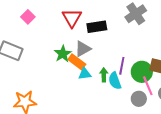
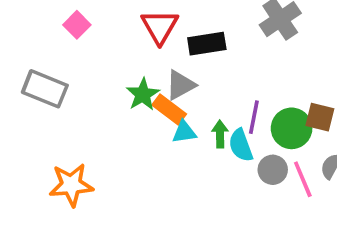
pink line: (148, 86) -> (303, 179), moved
gray circle: (139, 99) -> (273, 170), moved

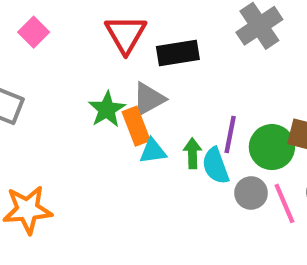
orange rectangle: (169, 110) -> (136, 126), turned 32

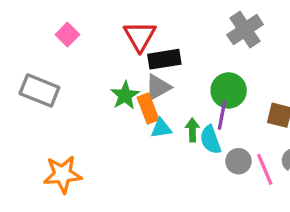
black rectangle: (178, 53) -> (164, 59), moved
green circle: (272, 147) -> (229, 90), moved

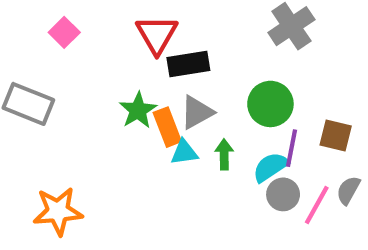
gray triangle: (158, 87) -> (197, 112), moved
purple line: (222, 115) -> (291, 148), moved
cyan semicircle: (211, 140) -> (270, 167), moved, turned 76
pink line: (265, 169) -> (317, 205), turned 52

